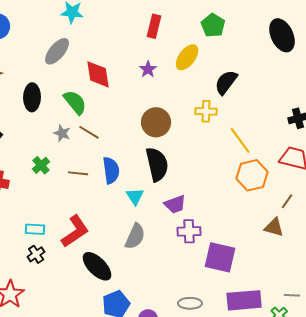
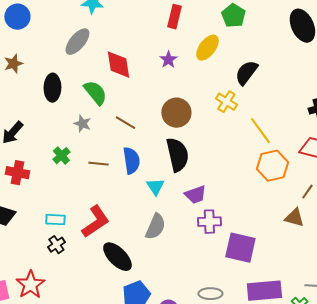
yellow cross: (206, 111) -> (226, 102), turned 30
brown line: (89, 132) -> (125, 123), moved

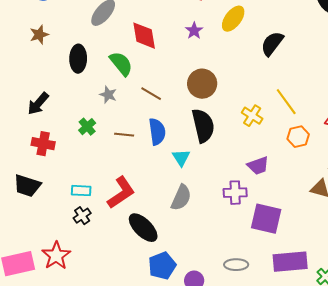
yellow cross: (226, 102) -> (252, 116), moved
orange hexagon: (272, 166) -> (298, 137), size x0.7
purple trapezoid: (195, 195) -> (258, 166), moved

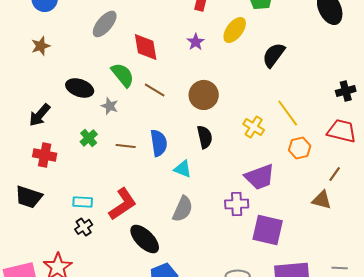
black ellipse: (78, 59) -> (80, 88), moved, turned -72
brown line: (151, 94) -> (155, 90), moved
black semicircle: (203, 126) -> (205, 137), size x0.7
cyan triangle: (181, 158) -> (183, 169), turned -36
purple trapezoid: (258, 166) -> (260, 177), size x1.4

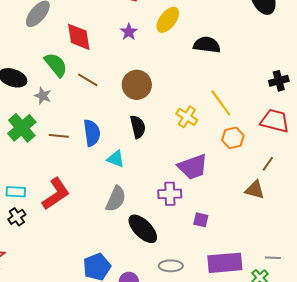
black semicircle: (274, 55) -> (207, 45), turned 60
green cross: (89, 138) -> (22, 128), size x1.6
purple square: (268, 230) -> (201, 220), size x0.5
black ellipse: (145, 239) -> (143, 229), moved

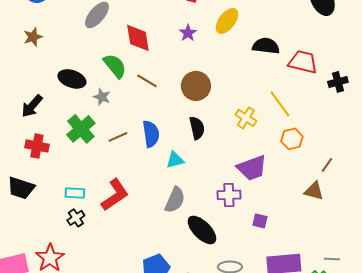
red trapezoid: (275, 121) -> (303, 62), moved
brown line: (59, 136) -> (118, 137), turned -30
cyan triangle: (116, 159) -> (175, 160), turned -36

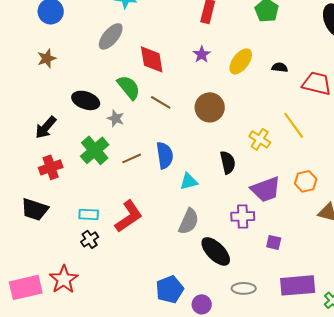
yellow ellipse: (227, 21) -> (241, 61), moved
black semicircle: (266, 46) -> (280, 67), size x0.6
black semicircle: (197, 128) -> (228, 162), moved
orange hexagon: (292, 139) -> (306, 181), moved
red cross: (37, 146) -> (51, 167), turned -30

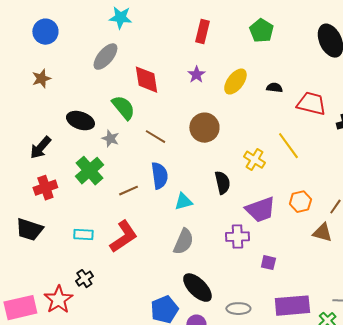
brown line: (161, 102) -> (155, 137), moved
brown line: (132, 158) -> (128, 191), moved
black cross: (90, 239) -> (84, 279), moved
black ellipse: (216, 251) -> (197, 288), moved

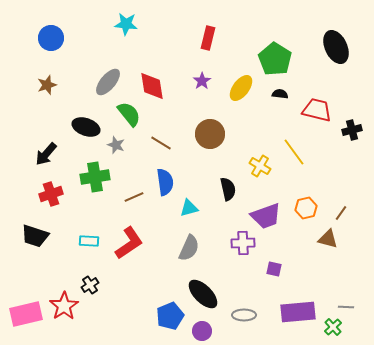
green pentagon: (261, 31) -> (275, 59), moved, size x1.4
gray ellipse: (105, 57) -> (108, 82), moved
green cross: (89, 171) -> (95, 177), turned 32

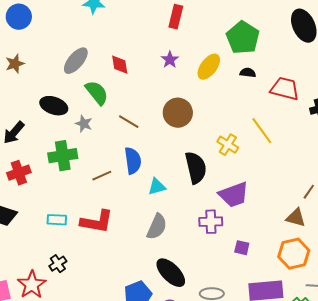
red diamond: (152, 86) -> (120, 65), size x0.7
black semicircle: (228, 189) -> (196, 168), size x1.4
orange hexagon: (306, 208) -> (294, 254), moved, size x1.4
red L-shape: (129, 243) -> (97, 222), turned 44

